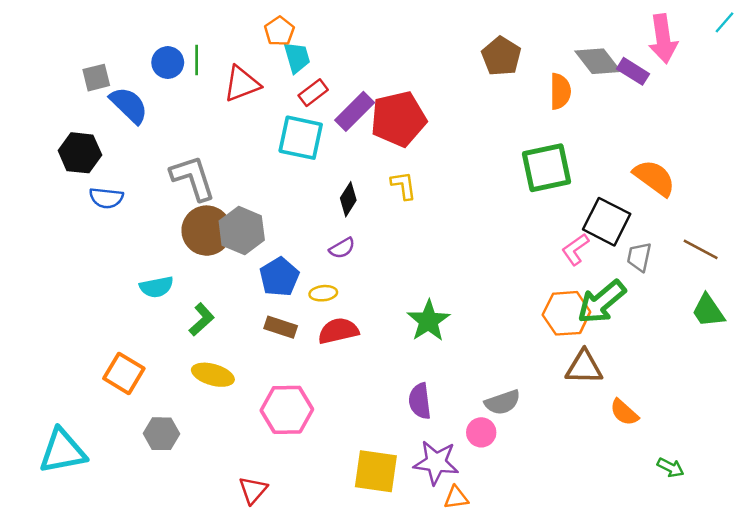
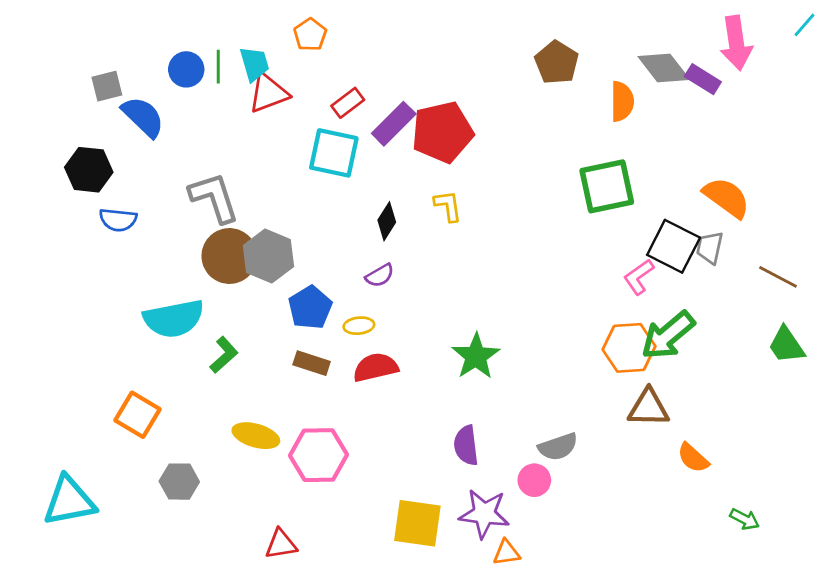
cyan trapezoid: (297, 57) -> (254, 64), moved
gray trapezoid: (639, 257) -> (710, 248), moved
cyan semicircle: (156, 287) -> (174, 319), size x1.6
yellow ellipse: (213, 375) -> (256, 436), moved
red triangle: (253, 490) -> (281, 544), turned 40

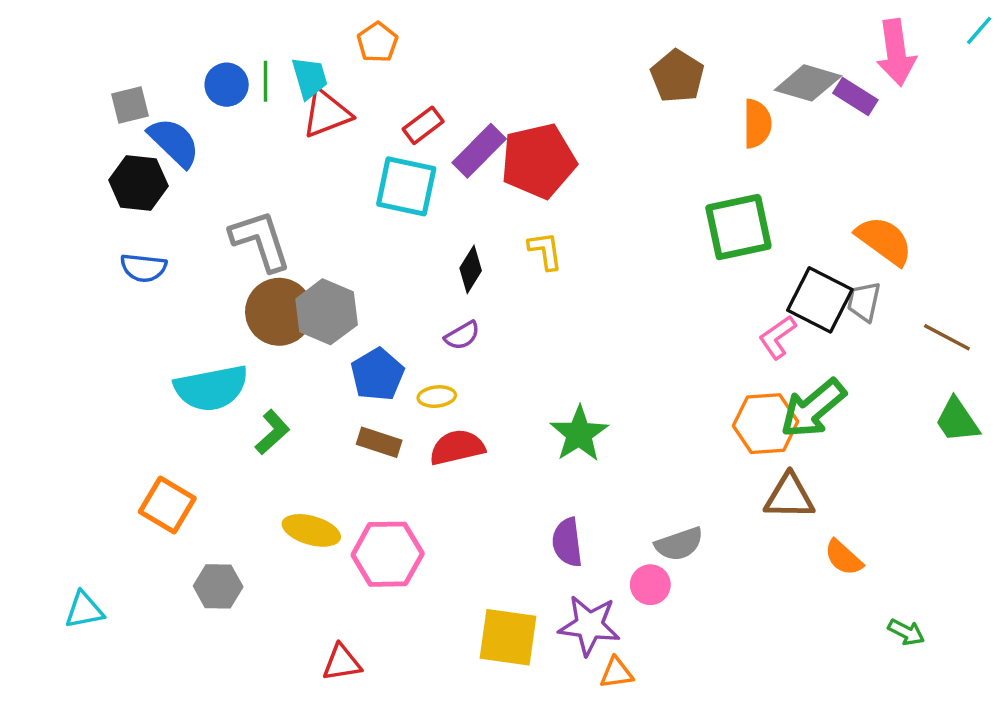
gray diamond: (664, 68) -> (808, 83), turned -36
black hexagon: (89, 170) -> (138, 183), moved
cyan triangle: (69, 501) -> (84, 610), size x0.6

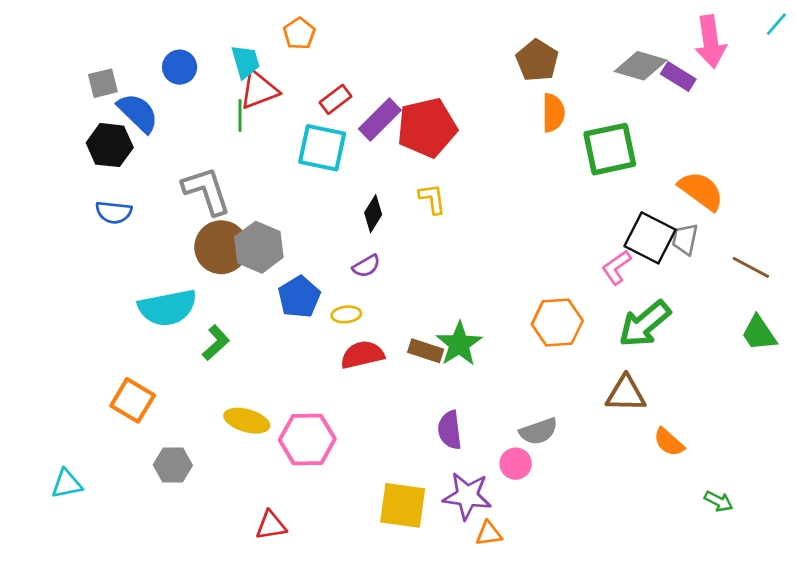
green line: (266, 81) -> (240, 116), moved
orange semicircle: (757, 124) -> (553, 113), moved
green square: (738, 227) -> (610, 149), moved
orange hexagon: (766, 424) -> (557, 322), moved
brown rectangle: (379, 442) -> (426, 351), moved

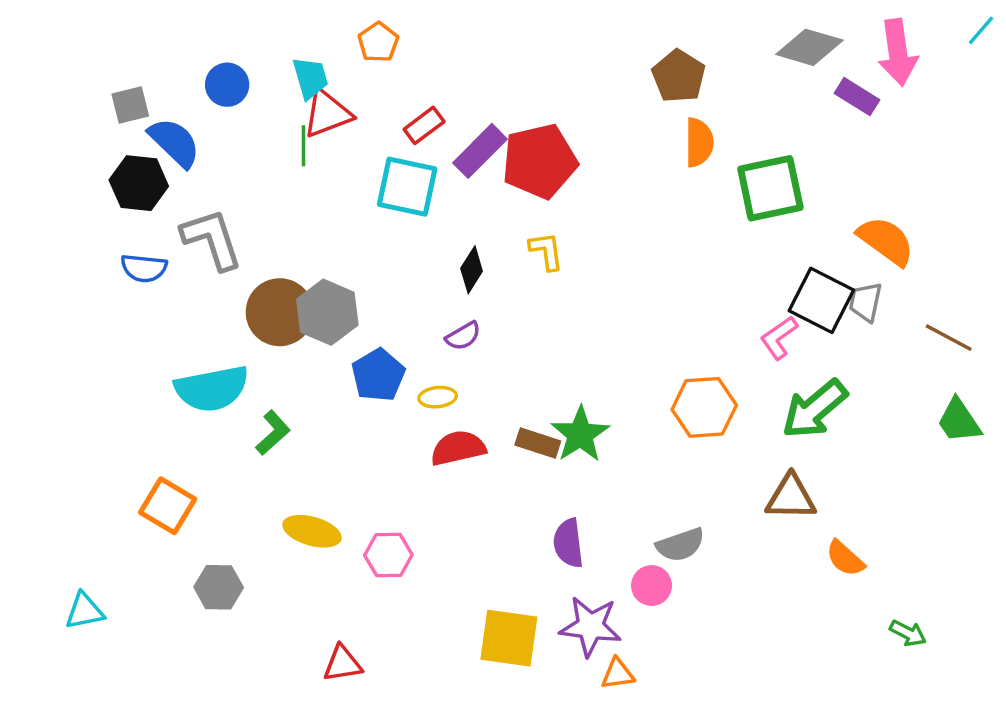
gray diamond: (641, 66) -> (809, 47), moved
gray L-shape: (206, 191) -> (212, 239), moved
pink hexagon: (307, 439) -> (388, 555), size x0.7

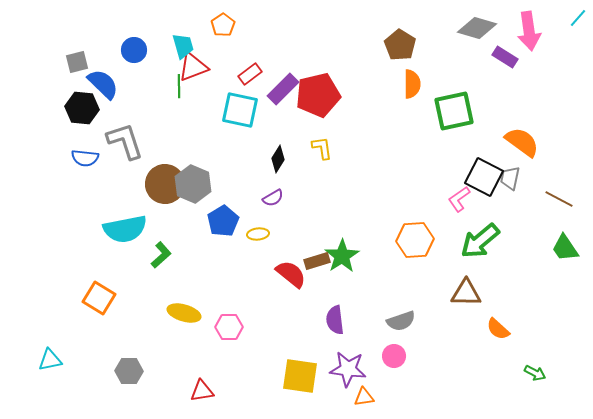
brown rectangle: (538, 443) -> (317, 261), turned -35
red semicircle: (458, 448) -> (291, 274), moved, turned 52
pink circle: (652, 586) -> (394, 356), moved
gray hexagon: (219, 587) -> (129, 371), moved

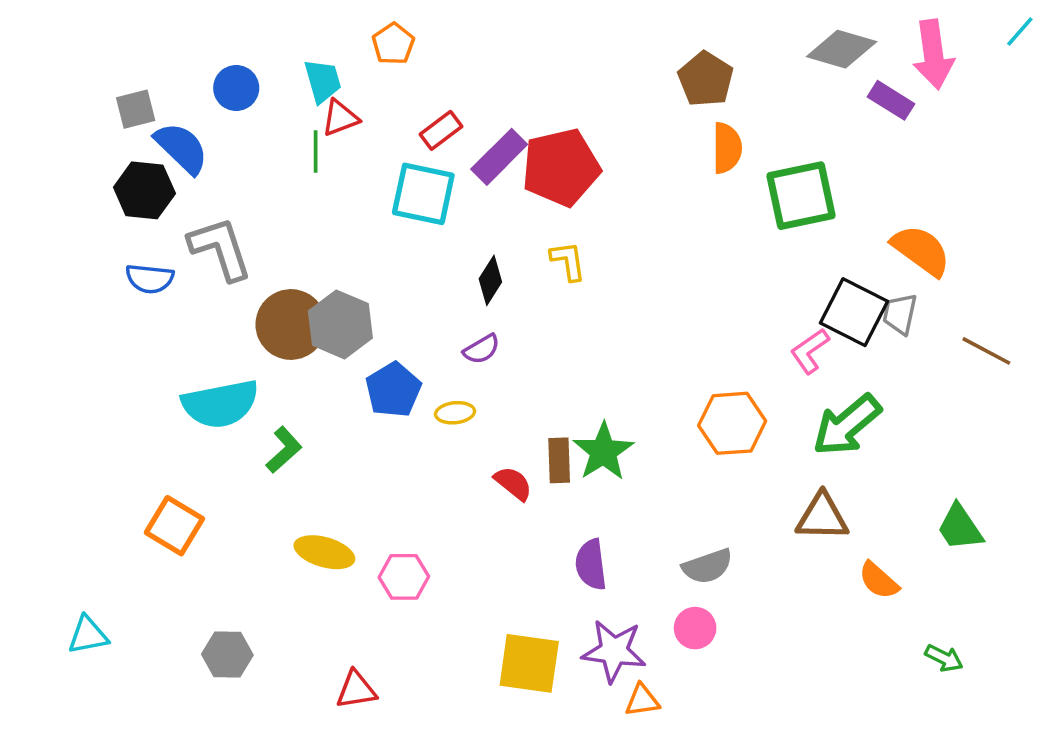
red triangle: (193, 67) -> (340, 118), size x0.7
green trapezoid: (565, 248) -> (960, 527), moved
brown rectangle: (317, 261) -> (559, 460), turned -75
red semicircle: (291, 274) -> (513, 483), size x0.7

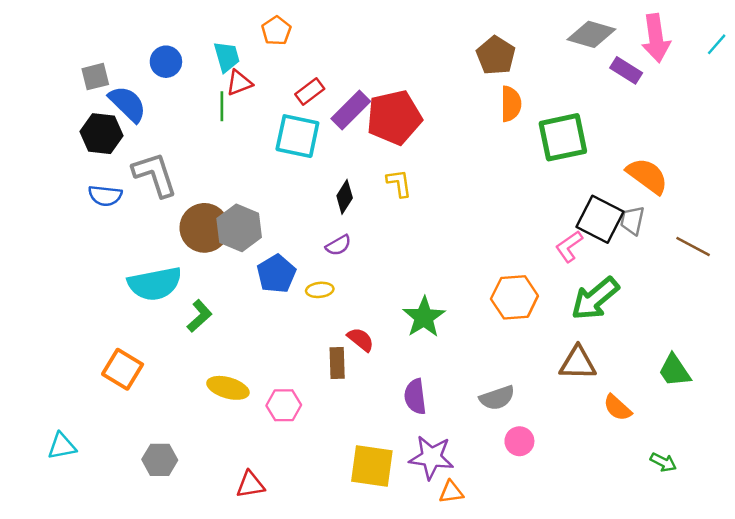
cyan line: (1020, 32) -> (717, 44), moved
brown rectangle: (559, 460) -> (337, 363), moved
pink circle: (695, 628) -> (519, 441), moved

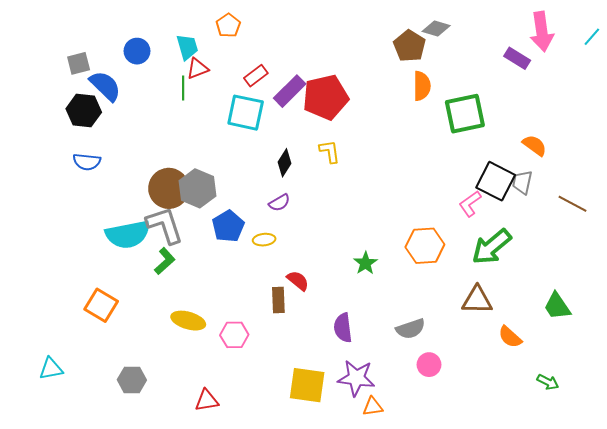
gray diamond: (591, 34) -> (436, 29), moved, size x0.7
gray L-shape: (155, 175) -> (165, 225), moved
orange semicircle: (647, 176) -> (535, 145), size x0.7
green star: (424, 317) -> (365, 263), moved, size x0.7

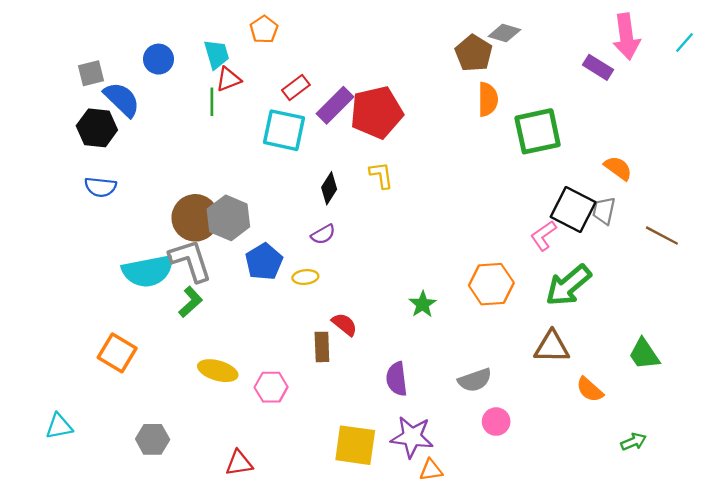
green arrow: (548, 382) -> (634, 442), turned -50

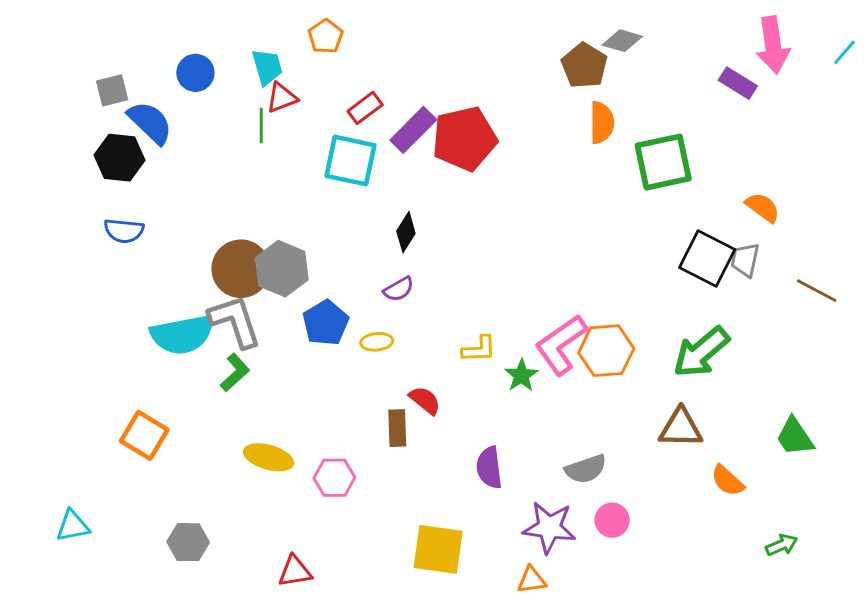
yellow L-shape: (381, 175) -> (479, 349), moved, turned 96
pink L-shape: (543, 236) -> (561, 345), moved, size x1.6
purple star: (412, 437) -> (549, 527), moved

